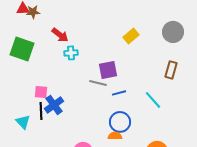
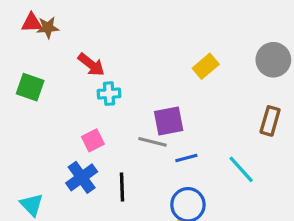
green square: (22, 49) -> (30, 87), size x0.7
pink square: (41, 92) -> (93, 140), moved, turned -32
black line: (41, 111) -> (122, 187), moved

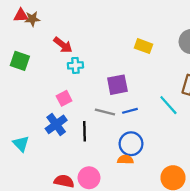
yellow rectangle: (206, 66) -> (144, 46), turned 60
gray line: (153, 142) -> (105, 112), moved
cyan line: (241, 169) -> (168, 105), moved

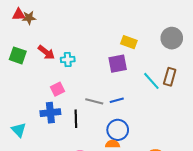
red arrow: (63, 45) -> (46, 52), moved
purple square: (117, 85) -> (118, 64), moved
cyan line: (168, 105) -> (151, 81), moved
blue cross: (56, 124) -> (50, 113), turned 30

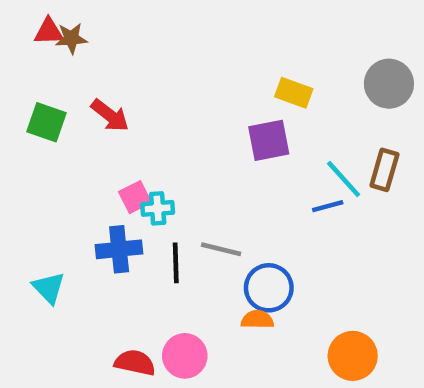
cyan cross: (68, 59) -> (158, 208), moved
blue line: (117, 100) -> (328, 206), moved
gray line: (94, 101) -> (221, 249), moved

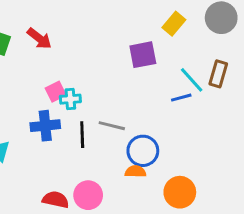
yellow rectangle: (294, 93) -> (174, 24), moved, turned -70
orange circle: (353, 356) -> (180, 192), moved

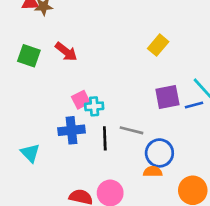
yellow rectangle: (174, 24) -> (158, 45), moved
purple square: (143, 55) -> (167, 97), moved

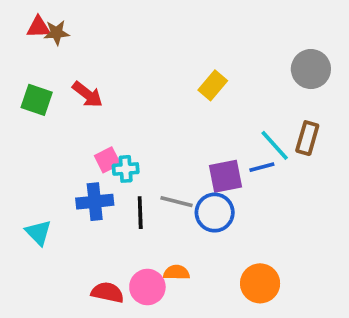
purple square: (167, 97) -> (226, 176), moved
blue circle: (159, 153) -> (215, 213), moved
orange semicircle: (153, 172) -> (176, 272), moved

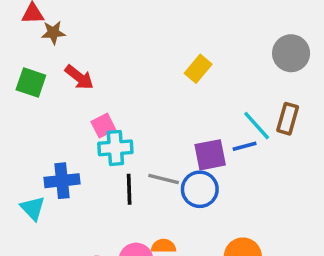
brown star: (57, 33) -> (53, 33), moved
pink square: (107, 160) -> (103, 126), moved
cyan cross: (126, 169) -> (115, 148), size x1.4
blue cross: (95, 202) -> (62, 181), moved

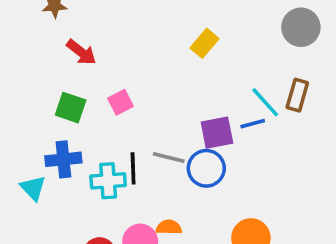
green square: (31, 82) -> (71, 108), moved
pink square: (103, 126) -> (121, 102), moved
cyan cross: (115, 148) -> (108, 181), moved

